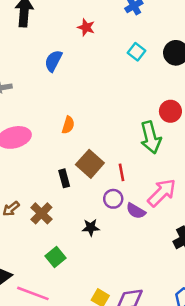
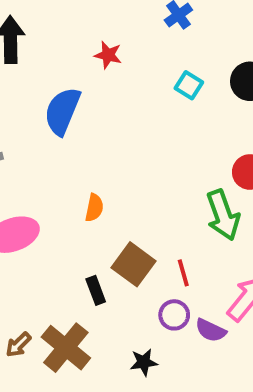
blue semicircle: (53, 61) -> (62, 111), size x1.4
brown cross: (41, 213) -> (66, 348), size x1.4

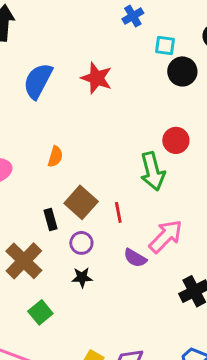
red star: (108, 55) -> (97, 78), moved, size x1.5
cyan square: (189, 85) -> (165, 45), moved, turned -30
purple circle: (174, 315) -> (81, 243), moved

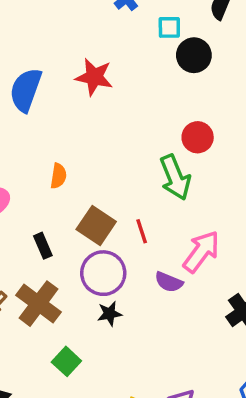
black rectangle: (51, 220) -> (43, 246), moved
purple circle: (81, 243) -> (103, 273), size x1.6

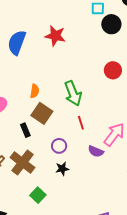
green arrow: (175, 177) -> (73, 93), moved
brown square: (96, 226) -> (42, 113), moved
purple circle: (103, 273) -> (59, 146), size x0.6

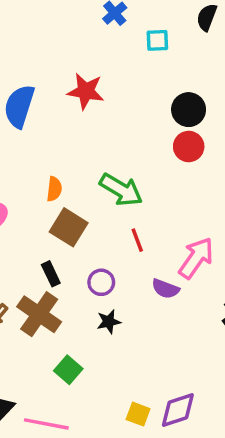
black circle: (111, 24) -> (189, 110), moved
green arrow: (73, 93) -> (121, 190), turned -35
black rectangle: (25, 130) -> (51, 274), moved

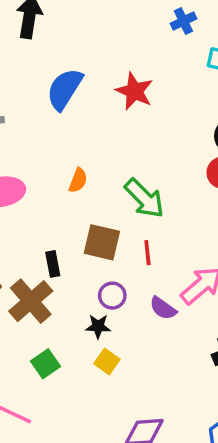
brown square: (69, 227) -> (102, 242), moved, turned -33
purple circle: (101, 282) -> (112, 296), moved
yellow square: (138, 414) -> (107, 361), moved

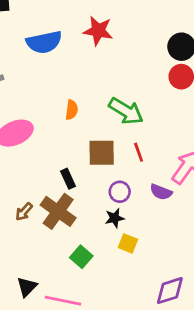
blue semicircle: (65, 89) -> (44, 42), turned -120

